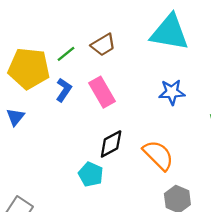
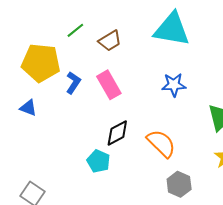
green line: (66, 54) -> (75, 30), moved
blue triangle: (15, 117) -> (28, 108), turned -48

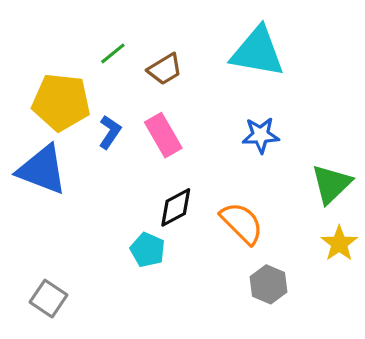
blue triangle: (28, 108) -> (42, 170), size x2.0

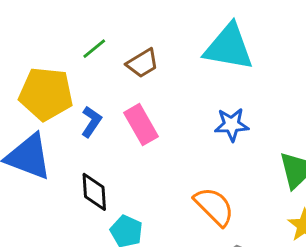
black diamond: (176, 207) -> (94, 192), moved, turned -66

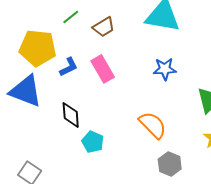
blue L-shape: (91, 122) -> (69, 67), turned 30

